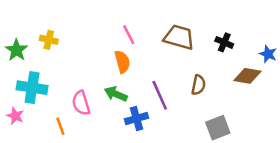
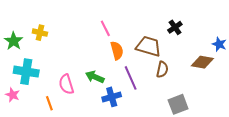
brown trapezoid: (179, 37) -> (149, 46), moved
black cross: (224, 42) -> (175, 27), moved, turned 32
orange semicircle: (122, 62) -> (117, 51), moved

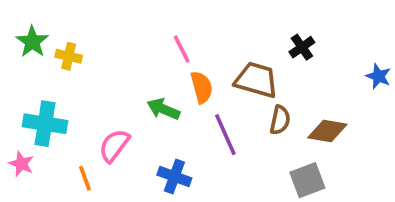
green star: (14, 41) -> (32, 42), moved
brown diamond: (202, 62) -> (327, 131), moved
green arrow: (95, 77) -> (163, 109), moved
pink semicircle: (66, 84) -> (114, 146), turned 54
blue cross: (112, 97) -> (174, 177), moved, turned 36

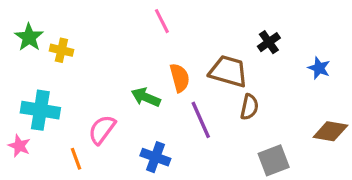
pink line: (182, 49) -> (162, 21), moved
blue star: (378, 76) -> (319, 68), moved
brown diamond: (327, 131) -> (330, 131), moved

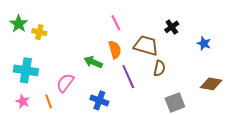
pink line: (162, 21) -> (116, 23), moved
pink star: (19, 146) -> (23, 101), moved

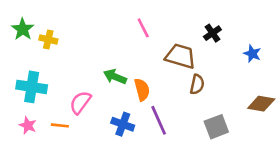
orange semicircle: (115, 50) -> (142, 90), moved
purple line: (128, 77) -> (159, 120), moved
orange line: (49, 101) -> (60, 125), turned -64

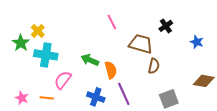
green star: (23, 29) -> (21, 43), moved
yellow cross: (48, 39) -> (38, 31), turned 32
cyan cross: (32, 87) -> (46, 55), moved

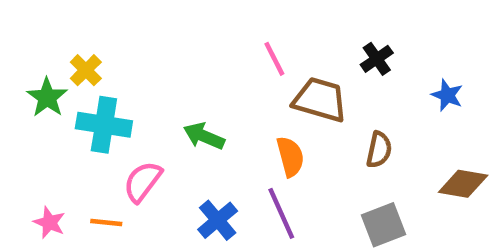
pink line: (112, 22) -> (274, 59), moved
brown semicircle: (154, 66) -> (379, 150), moved
orange semicircle: (111, 70) -> (290, 157), moved
blue cross: (96, 97) -> (218, 220), turned 30

